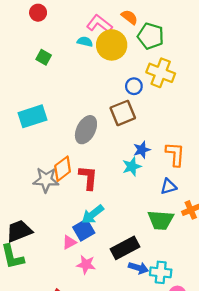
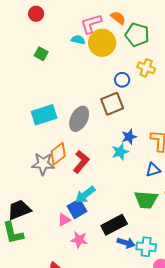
pink L-shape: (99, 24) -> (91, 24), turned -55
yellow cross: (161, 73) -> (146, 68), size x0.7
cyan rectangle: (32, 116) -> (44, 115), moved
red L-shape: (88, 178) -> (81, 162), turned 35

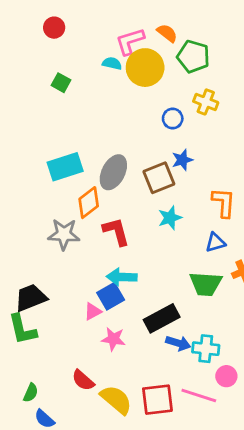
brown square: (112, 104) -> (159, 178), moved
blue star: (129, 137) -> (182, 160), moved
orange diamond: (58, 154) -> (89, 203), moved
red L-shape: (81, 162) -> (116, 232), turned -55
cyan arrow: (85, 195) -> (122, 277), turned 40

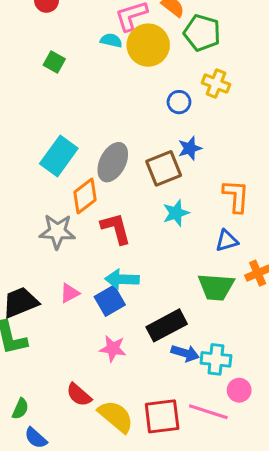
cyan rectangle: (65, 167) -> (59, 156), turned -36
pink triangle: (93, 311) -> (70, 293), moved

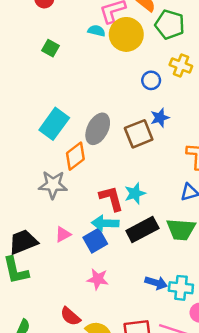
cyan star: (176, 213) -> (135, 193), moved
red L-shape: (116, 228) -> (111, 198), moved
black rectangle: (167, 325) -> (142, 229), moved

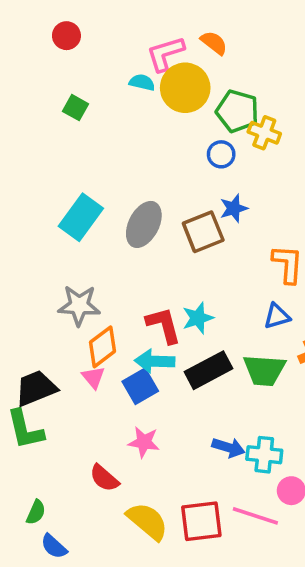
green pentagon: (170, 24) -> (237, 111), moved
orange diamond: (75, 156) -> (102, 347), moved
pink triangle: (63, 234) -> (93, 377), turned -42
red semicircle: (70, 316) -> (104, 478), moved

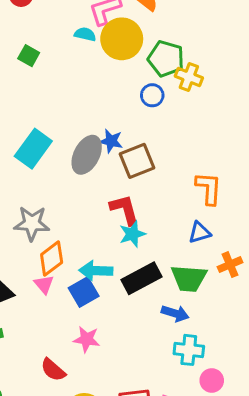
blue star: (234, 208) -> (111, 141), moved, turned 30
red L-shape: (164, 325) -> (125, 210), moved
blue arrow: (228, 447) -> (175, 313), moved

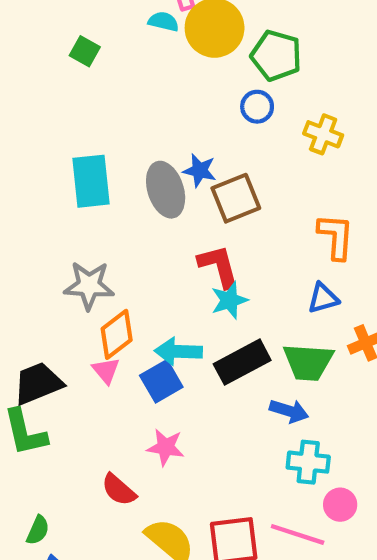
yellow cross: (189, 77) -> (323, 134), moved
cyan rectangle: (33, 149) -> (91, 181), turned -42
gray ellipse: (87, 155) -> (166, 190), turned -45

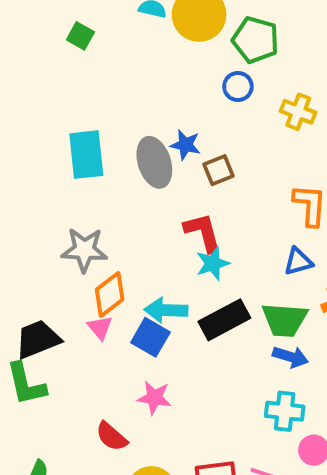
brown square: (236, 198) -> (219, 170), size x0.7
blue square: (161, 381) -> (150, 337), turned -30
blue arrow: (289, 411) -> (290, 357), moved

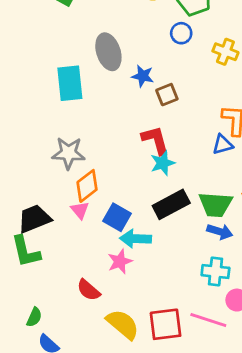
gray ellipse: (154, 162) -> (108, 52), moved
blue triangle: (298, 261) -> (223, 145), moved
cyan arrow: (166, 310) -> (136, 239), moved
pink star: (154, 398) -> (120, 262), turned -30

